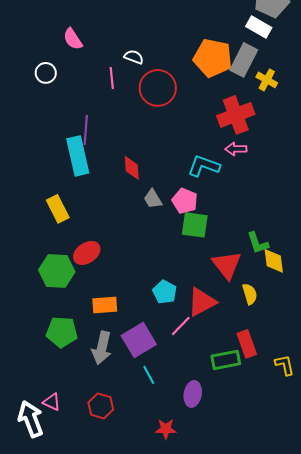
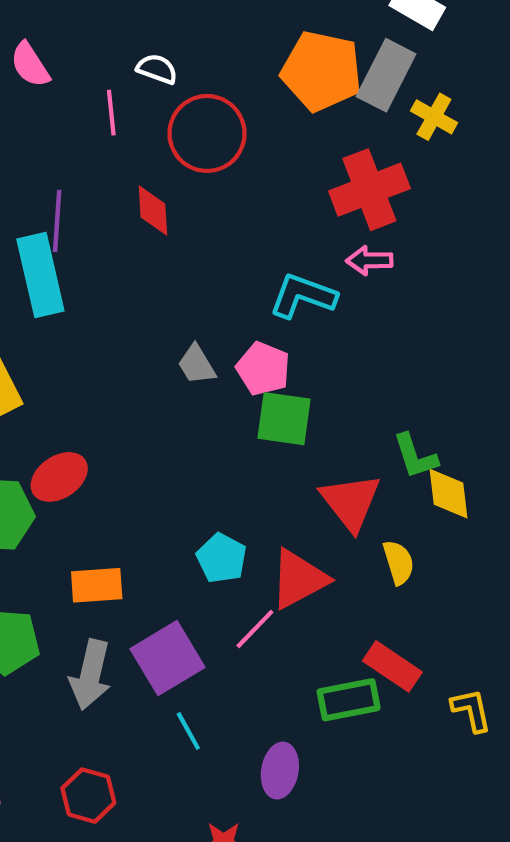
pink semicircle: (73, 39) -> (30, 65), moved
red diamond: (132, 168) -> (153, 210), moved
red rectangle: (247, 344) -> (392, 666), turned -36

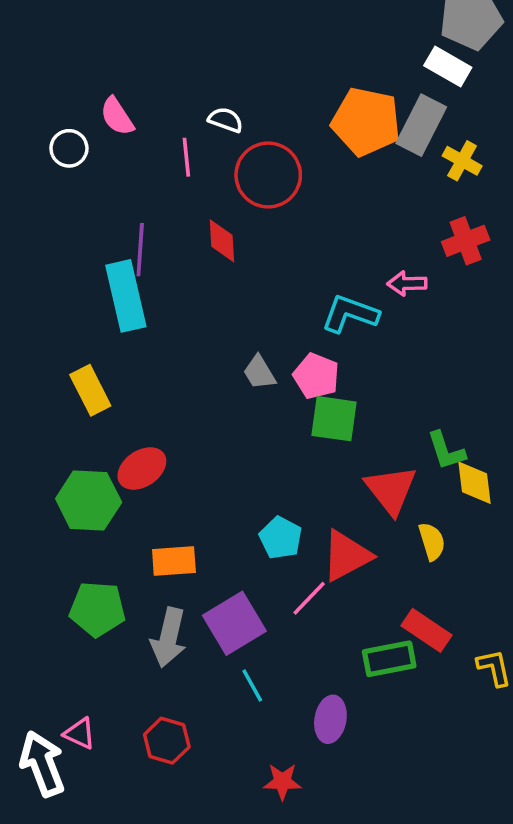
red cross: (369, 190) -> (466, 241), moved, size x0.7

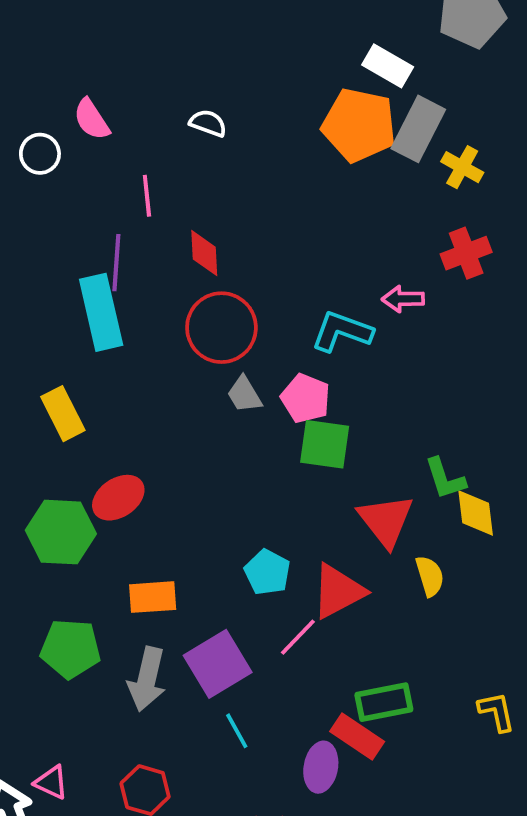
white rectangle: (448, 67) -> (388, 66), moved
pink line: (186, 157) -> (147, 196), moved
red circle: (268, 175) -> (221, 328), moved
red rectangle: (427, 630) -> (357, 737), moved

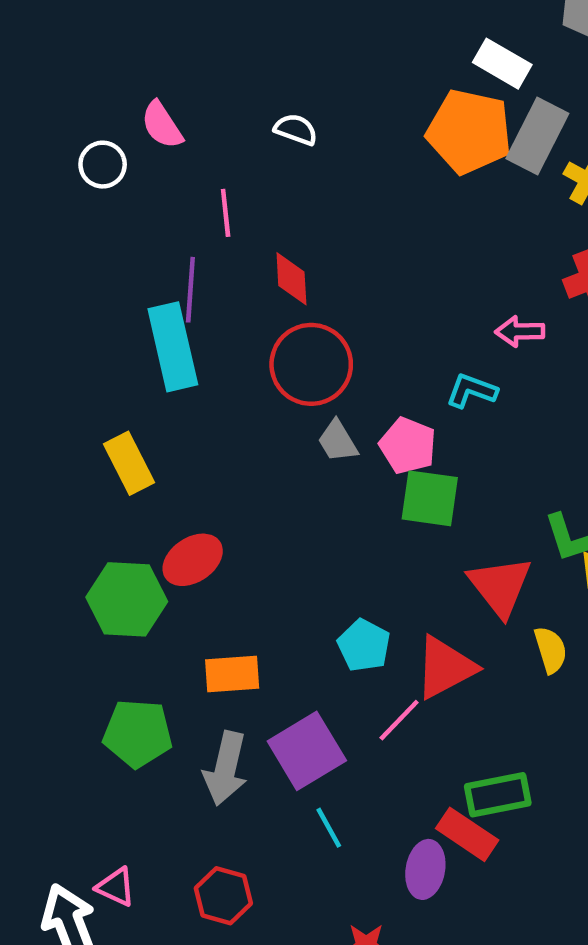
cyan L-shape: (342, 331) -> (471, 391), moved, size x0.7

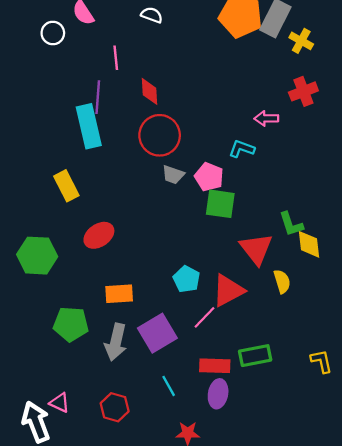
gray trapezoid: (338, 441) -> (173, 175), turned -40
green hexagon: (127, 599) -> (37, 256), moved
cyan line: (329, 828) -> (169, 386), moved
red rectangle: (467, 834) -> (215, 366), moved, turned -32

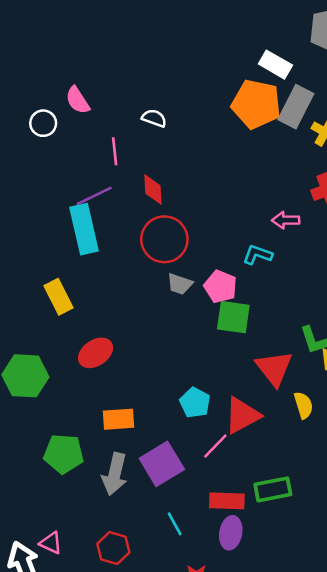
white semicircle: (152, 15) -> (154, 118), moved
purple line: (98, 97) -> (94, 196), turned 60

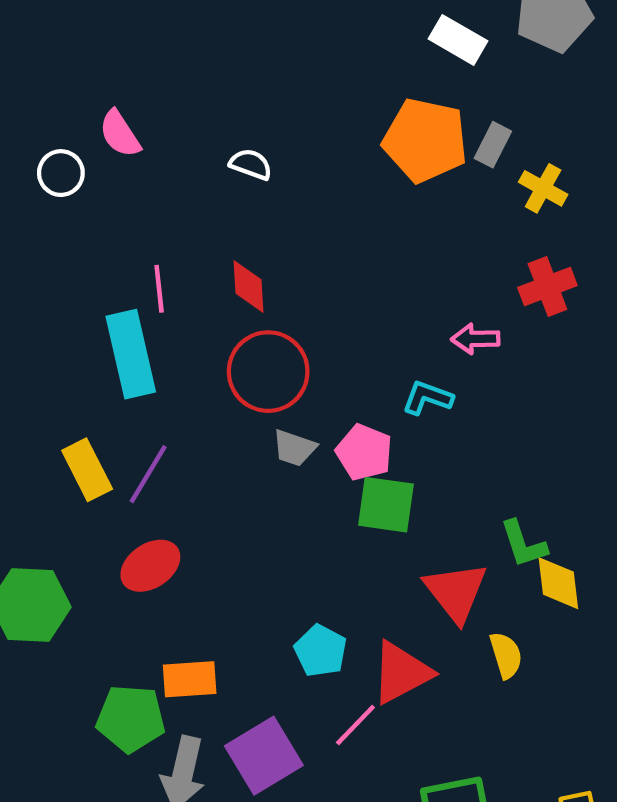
white rectangle: (275, 65) -> (458, 40), moved
gray rectangle: (296, 107) -> (493, 145), size x0.6
pink line: (115, 151) -> (159, 289), moved
purple line: (94, 196) -> (148, 474), moved, turned -33
green pentagon: (64, 454) -> (131, 718), moved

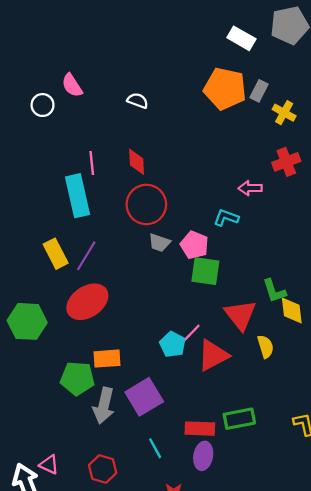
red ellipse: (150, 566) -> (87, 302), size x1.4
pink line: (355, 725) -> (190, 335), moved

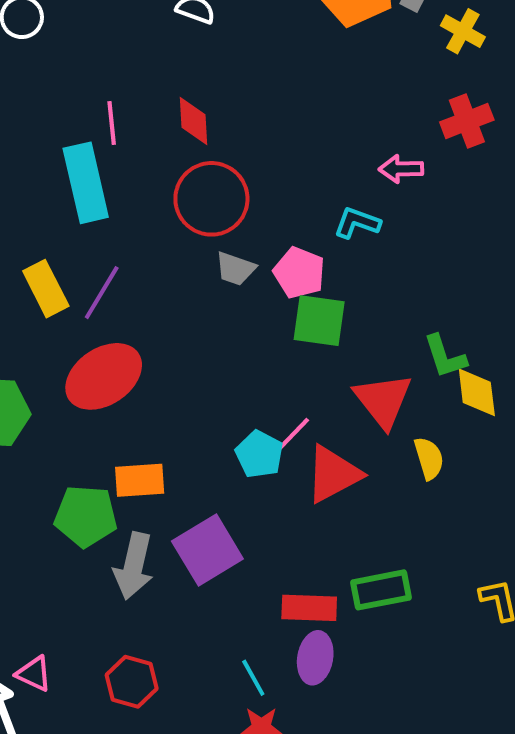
cyan line: (155, 448) -> (253, 678), moved

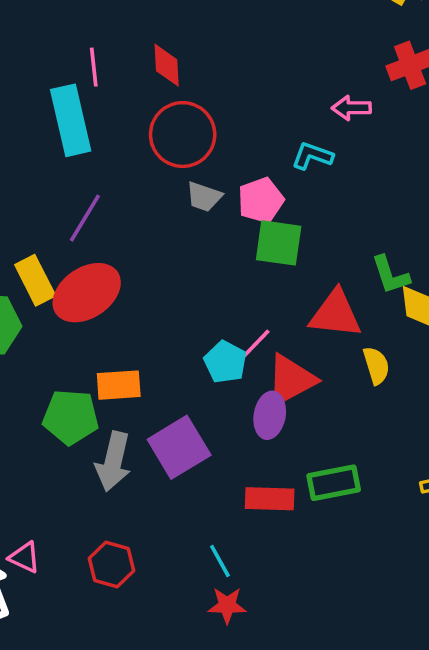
pink pentagon: (299, 273) -> (261, 200), turned 30
yellow rectangle: (46, 289) -> (35, 280), moved
red triangle: (383, 400) -> (335, 314), turned -46
purple ellipse: (315, 658) -> (270, 415), moved

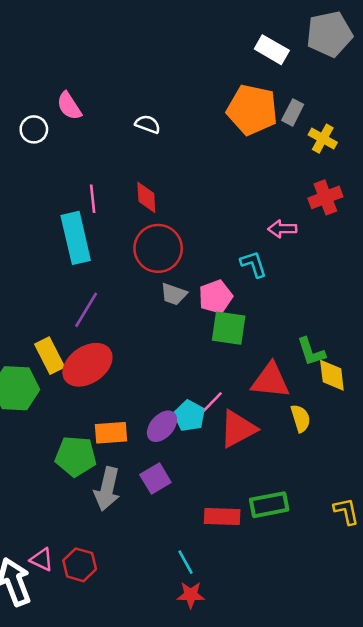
cyan L-shape: (312, 156) -> (253, 264), turned 52
purple ellipse: (270, 415) -> (162, 426), moved, turned 32
purple square: (179, 447) -> (155, 479), size x0.7
red hexagon: (112, 565) -> (80, 565), moved

